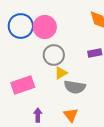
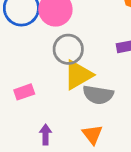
yellow triangle: (61, 73) -> (78, 75), size x1.6
pink rectangle: (23, 85) -> (24, 92), size x0.6

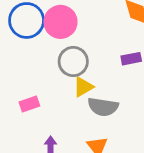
yellow triangle: (78, 75) -> (83, 87), size x0.7

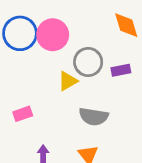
gray circle: (73, 62) -> (88, 62), moved
yellow triangle: (83, 87) -> (68, 81), moved

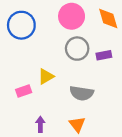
pink circle: (53, 35) -> (72, 16), moved
yellow triangle: (68, 81) -> (46, 76), moved

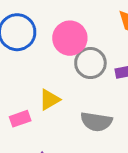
pink circle: (72, 16) -> (70, 38), moved

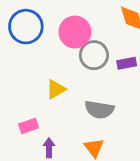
pink rectangle: (20, 119) -> (29, 126), moved

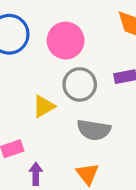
gray circle: (94, 55) -> (80, 84), moved

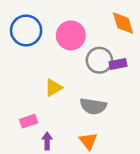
gray circle: (80, 84) -> (99, 60), moved

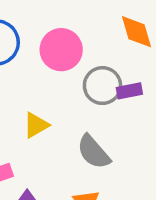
gray semicircle: (93, 106) -> (93, 152), turned 40

